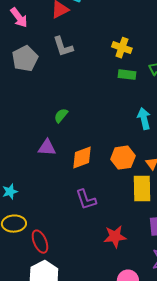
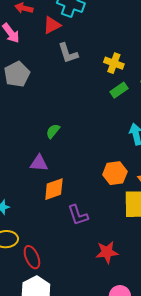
gray L-shape: (63, 47) -> (68, 53), moved
green rectangle: (127, 75) -> (119, 90), turned -42
orange diamond: (82, 158) -> (54, 189), moved

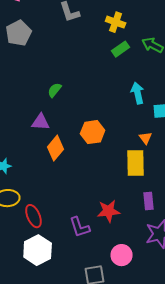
orange hexagon: (115, 173) -> (93, 132), moved
orange diamond: (54, 189) -> (56, 148), turned -30
purple L-shape: (78, 215) -> (80, 227), moved

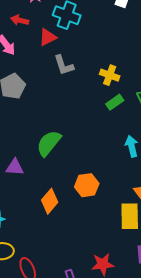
green semicircle: (55, 90) -> (49, 143), size x1.8
purple triangle: (41, 122) -> (15, 167), moved

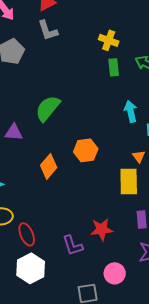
gray L-shape: (64, 65) -> (48, 30), moved
green rectangle: (115, 102) -> (114, 67), turned -60

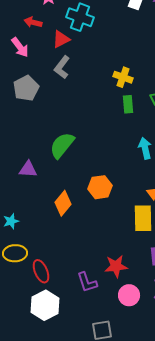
gray L-shape: (48, 30) -> (62, 67), turned 55
pink circle: (115, 273) -> (129, 295), moved

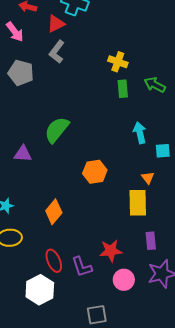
gray pentagon: (26, 88) -> (21, 73), turned -30
orange diamond: (63, 203) -> (54, 212), moved
red ellipse: (41, 271) -> (54, 261), moved

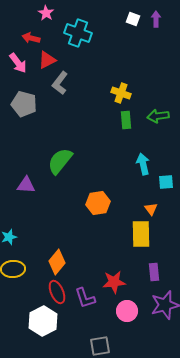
red triangle: (56, 24) -> (47, 60), moved
green arrow: (155, 85) -> (158, 116), turned -35
orange diamond: (54, 212) -> (57, 262), moved

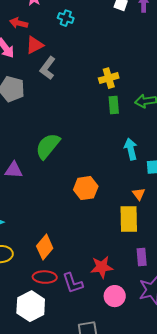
cyan cross: (78, 33) -> (66, 18), size x0.6
yellow cross: (121, 93) -> (109, 78), turned -36
red ellipse: (57, 292) -> (45, 277), turned -65

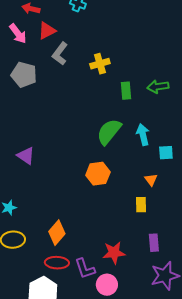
yellow cross: (109, 78) -> (100, 64), moved
green semicircle: (48, 146) -> (109, 132), moved
purple triangle: (14, 170) -> (26, 156), turned 30
yellow rectangle: (129, 219) -> (141, 205), size x0.6
pink circle: (115, 296) -> (107, 285), moved

